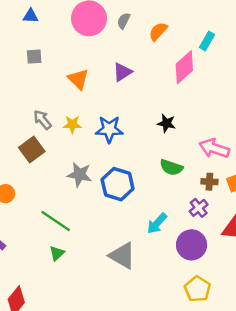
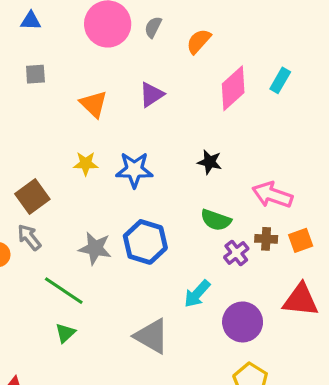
cyan rectangle: (207, 41) -> (280, 80), moved
gray arrow: (42, 120) -> (29, 237), moved
gray star: (79, 175) -> (95, 248), moved
purple cross: (199, 208) -> (236, 253), moved

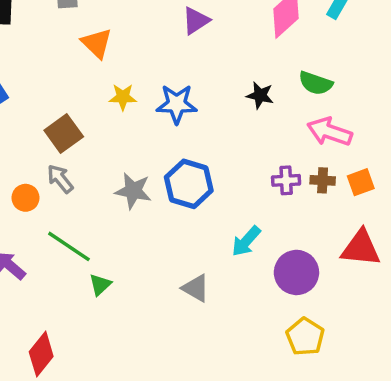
orange triangle: (94, 104) -> (97, 43), moved
green semicircle: (216, 220) -> (316, 83), moved
purple cross: (236, 253) -> (286, 180), moved, turned 35
green line: (64, 291) -> (69, 246), moved
gray triangle: (152, 336) -> (196, 288), size x0.7

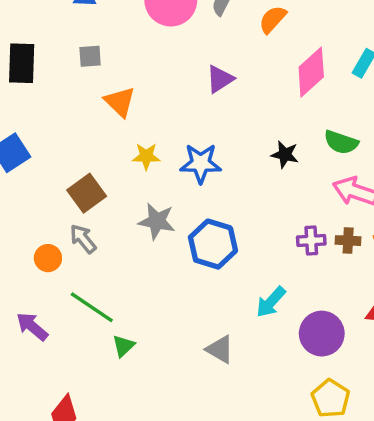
gray star: (133, 191) -> (157, 221), moved

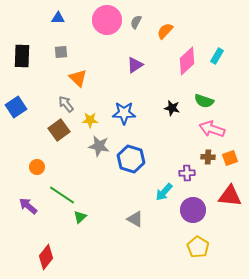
yellow star: (146, 156) -> (90, 120), moved
gray arrow: (83, 239) -> (66, 104), moved
purple cross: (311, 241) -> (187, 173), moved

